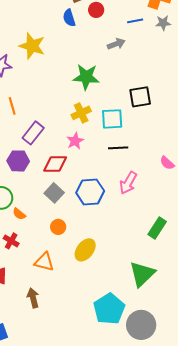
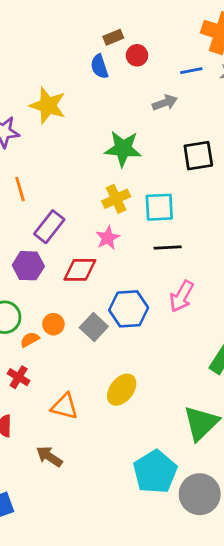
black square: (140, 97) -> (198, 156), moved
gray square: (54, 193) -> (94, 327), moved
orange semicircle: (19, 214) -> (30, 340), turned 112
orange circle: (58, 227) -> (53, 324), moved
brown arrow: (33, 298) -> (49, 457), turned -42

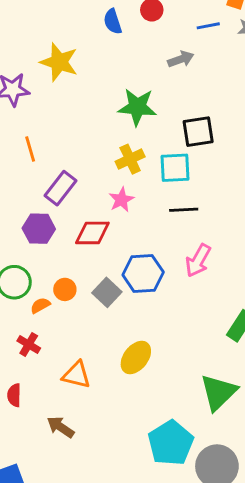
black square: (198, 156) -> (198, 132), moved

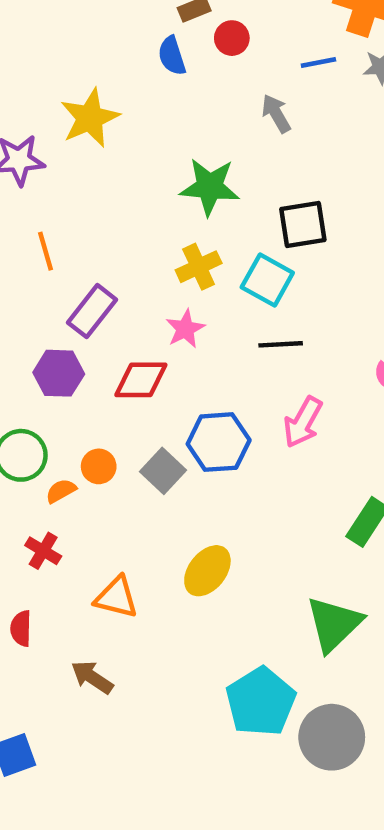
gray arrow: (181, 59) -> (276, 114), turned -100
yellow star: (59, 62) -> (90, 118), turned 30
cyan square: (175, 168) -> (267, 280), turned 32

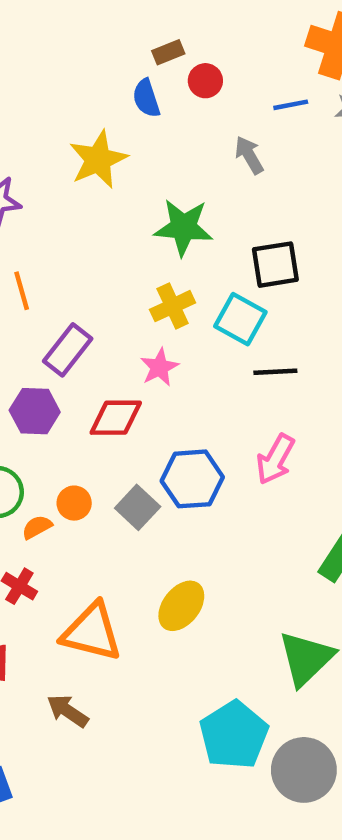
yellow star: (90, 118) -> (98, 159), moved
black line: (281, 344) -> (275, 372), moved
orange triangle: (116, 597) -> (92, 632), size x1.4

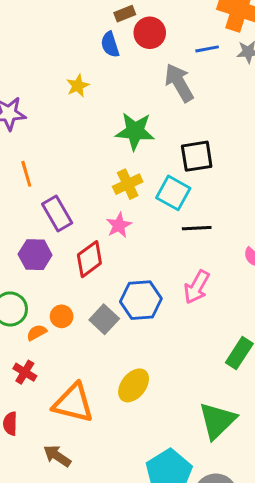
red circle: (205, 81) -> (150, 33), size x1.4
gray arrow: (249, 155) -> (179, 83), size x1.5
yellow star: (98, 159) -> (78, 86), size x0.6
purple rectangle: (68, 350) -> (57, 213), turned -68
red diamond: (116, 418) -> (89, 259), turned -36

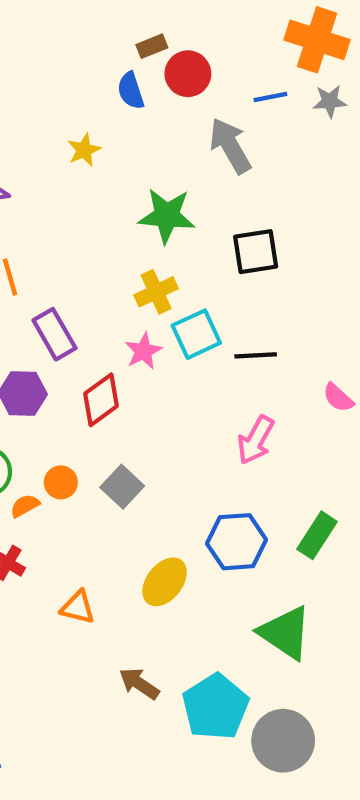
cyan square: (173, 193) -> (196, 334), moved, turned 36
blue hexagon: (141, 300) -> (237, 542), moved
orange triangle: (73, 403) -> (78, 607), size x0.6
green triangle: (217, 421) -> (285, 633), turned -42
brown arrow: (57, 456) -> (139, 684), moved

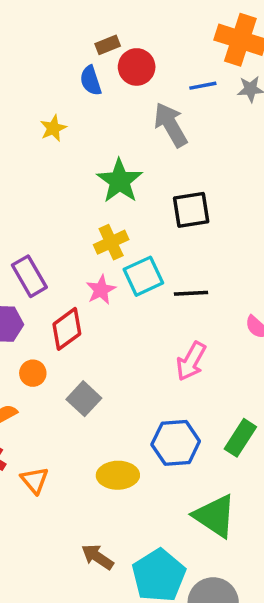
green star: (167, 216) -> (120, 181), turned 30
orange circle: (61, 482) -> (33, 373), moved
yellow ellipse: (165, 582) -> (118, 475), turned 51
orange triangle: (78, 607) -> (35, 480), moved, turned 36

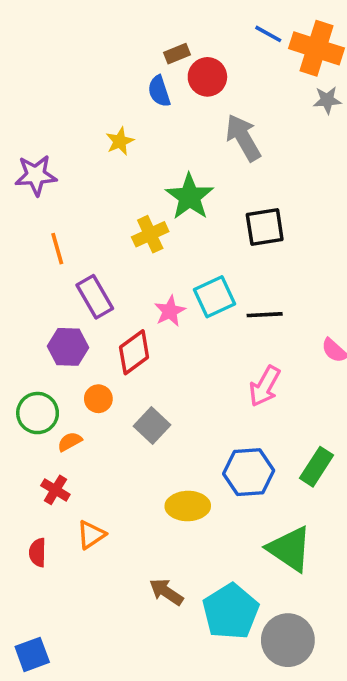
blue line: (203, 86) -> (268, 34), moved, turned 40
yellow cross: (111, 242) -> (150, 234), moved
orange triangle: (35, 480) -> (91, 535), moved, turned 36

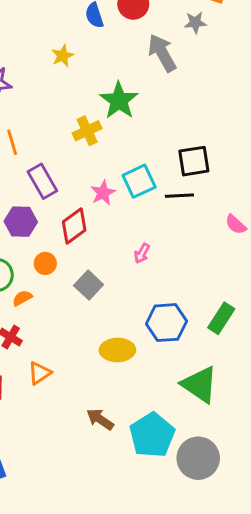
gray star: (327, 100) -> (195, 23), moved
black square: (265, 227) -> (194, 161), moved
pink arrow: (265, 386) -> (142, 253), moved, size x0.6

